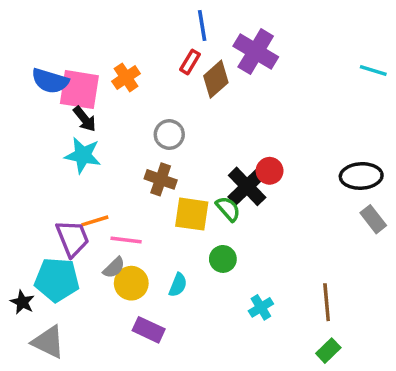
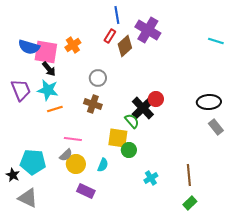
yellow square: (192, 214) -> (118, 138), moved
orange line: (95, 221) -> (55, 109), moved
purple trapezoid: (72, 238) -> (21, 90), moved

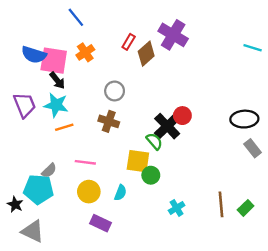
blue line: (117, 15) -> (76, 17), moved, turned -30
gray semicircle: (66, 155) -> (49, 171), moved
green rectangle: (190, 203) -> (246, 208), moved

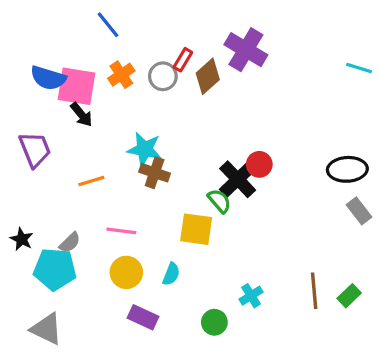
gray circle: (115, 91) -> (163, 76), moved
cyan star: (56, 105) -> (145, 149), moved
green circle: (151, 175) -> (214, 322), moved
black star: (15, 204) -> (22, 239), moved

